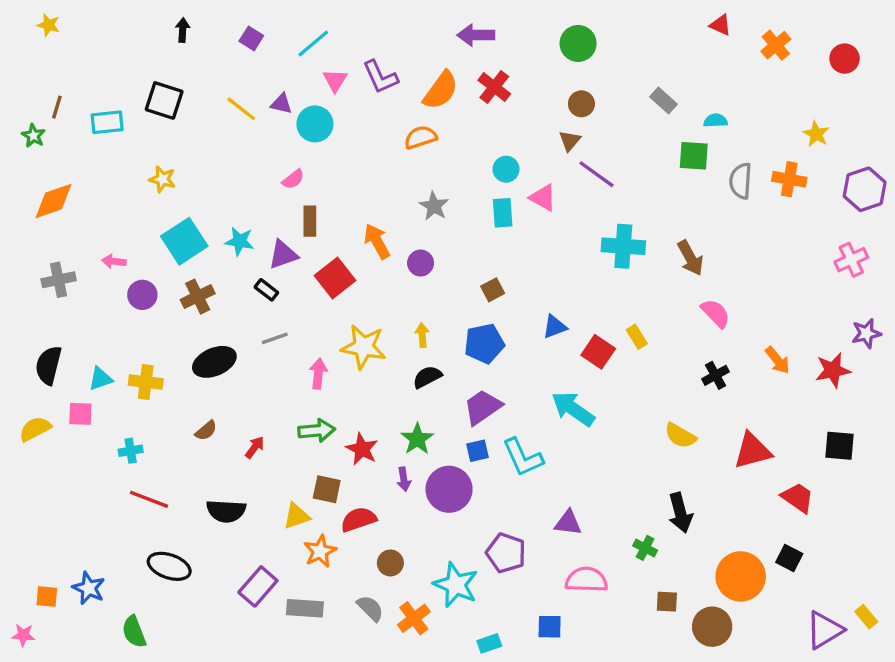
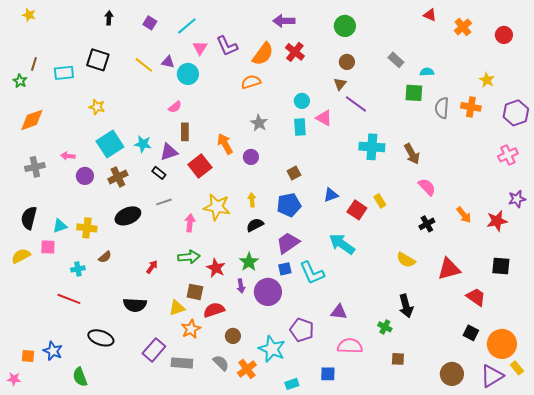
brown semicircle: (206, 431) -> (105, 257), moved
red line: (149, 499) -> (69, 299), moved
orange circle: (741, 576) -> (502, 344), moved
brown circle: (712, 627) -> (452, 374), moved

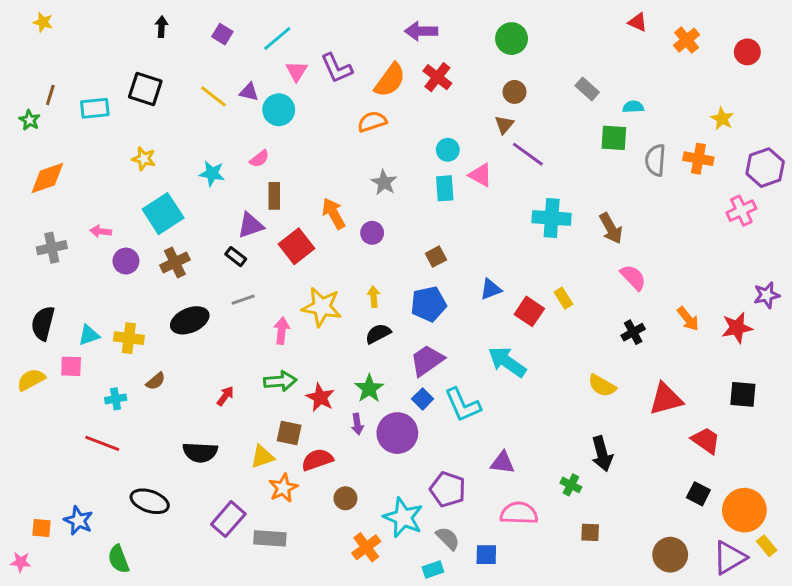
cyan star: (143, 144) -> (212, 174), moved
pink cross: (508, 155) -> (741, 211), moved
blue square: (285, 269) -> (423, 399), turned -32
gray semicircle: (221, 363) -> (448, 538), moved

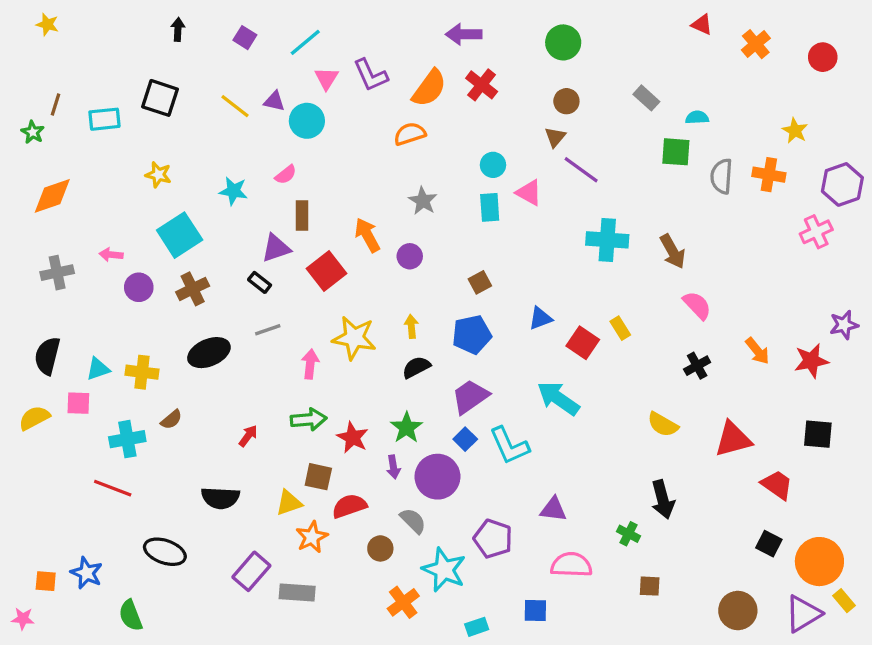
cyan cross: (116, 399) -> (127, 439), size x1.5
gray semicircle: (448, 538) -> (413, 521), moved

